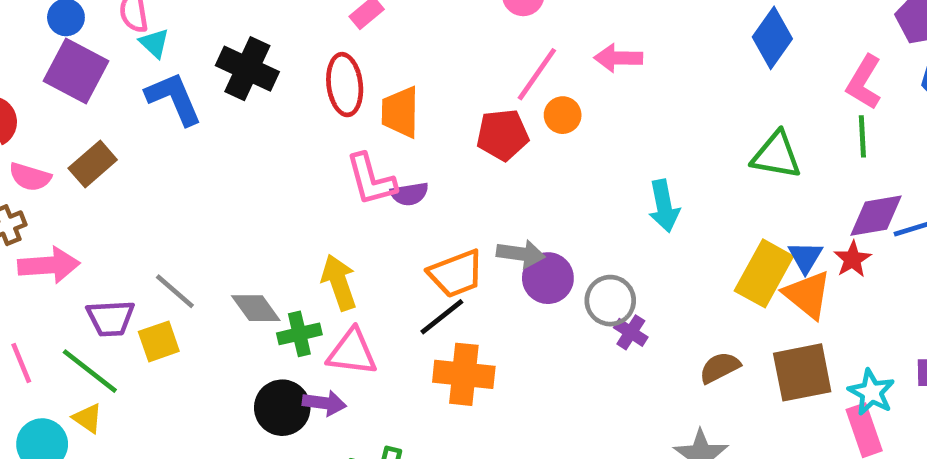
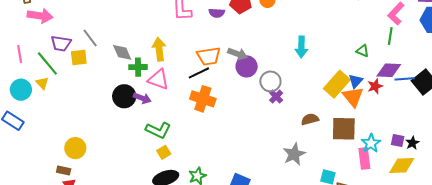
green triangle: (776, 155) -> (363, 51), moved, size x0.6
purple semicircle: (409, 194) -> (217, 13), moved

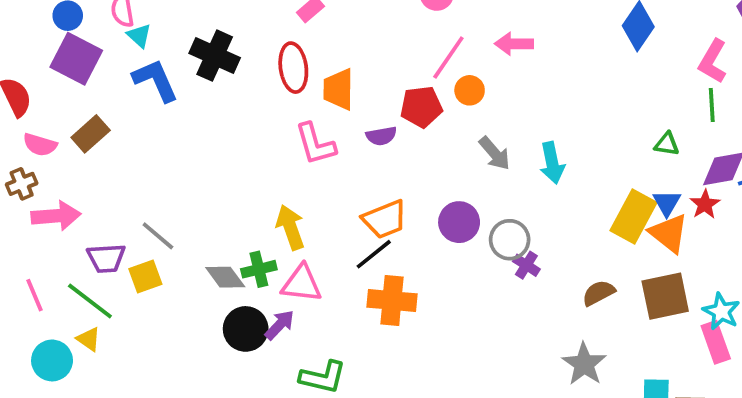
gray diamond: (122, 52) -> (225, 277), moved
gray arrow: (237, 54) -> (495, 153), moved, turned 42
purple arrow: (142, 98) -> (280, 325), turned -54

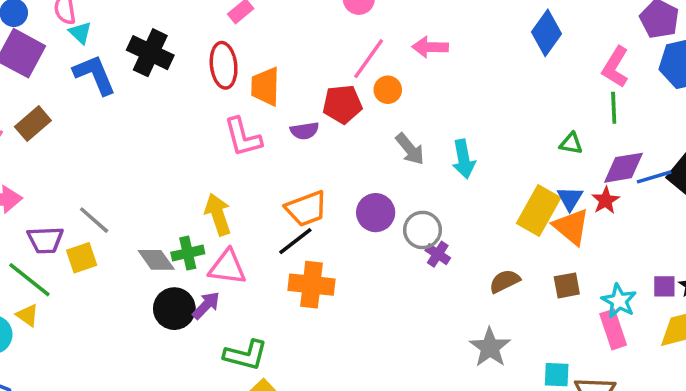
brown square: (665, 296) -> (567, 285), size x0.6

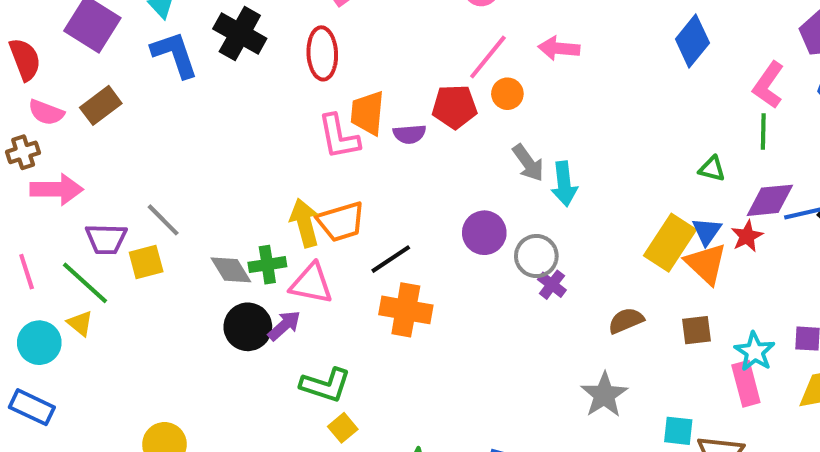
orange trapezoid: (265, 86) -> (368, 113), moved
cyan arrow: (464, 159) -> (564, 184), moved
orange trapezoid: (306, 209) -> (341, 222), moved

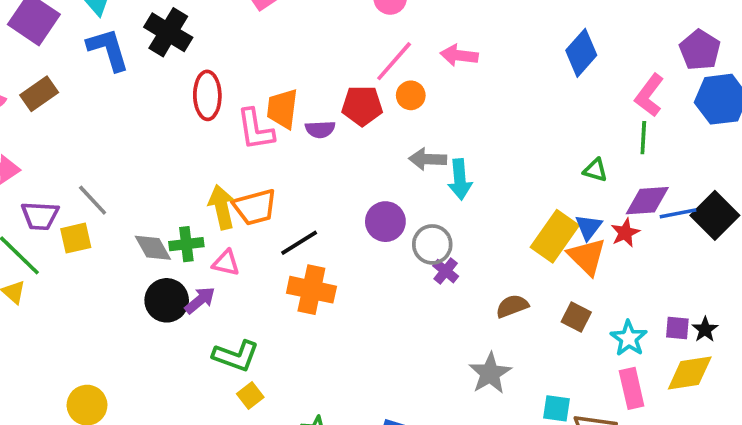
red ellipse: (322, 53) -> (207, 95), moved
gray arrow: (528, 163) -> (428, 159), turned 126
pink triangle: (311, 284) -> (226, 263), size x0.7
brown square: (697, 330) -> (576, 317), turned 32
pink rectangle: (746, 384) -> (632, 388), moved

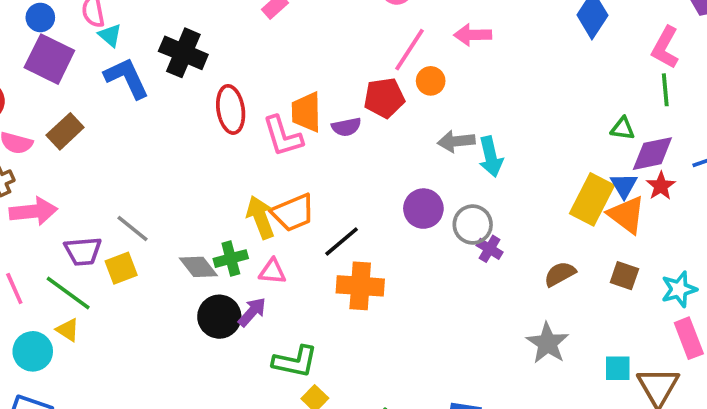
purple diamond: (647, 201) -> (652, 154), moved
cyan star: (629, 338) -> (679, 289), turned 30

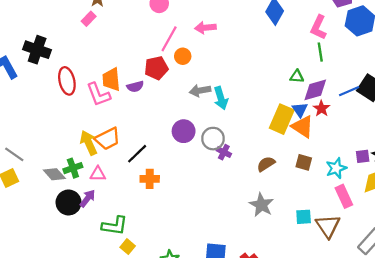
orange cross: (360, 286) -> (150, 179), size x0.7

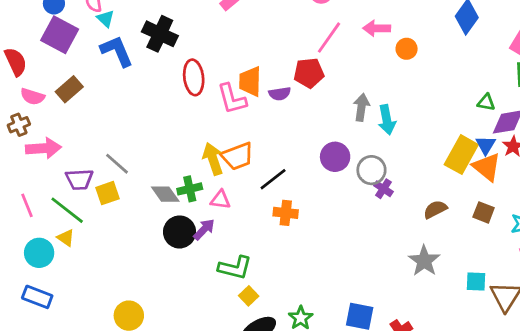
orange circle: (183, 56) -> (407, 49), moved
gray arrow: (200, 91) -> (361, 107), turned 102

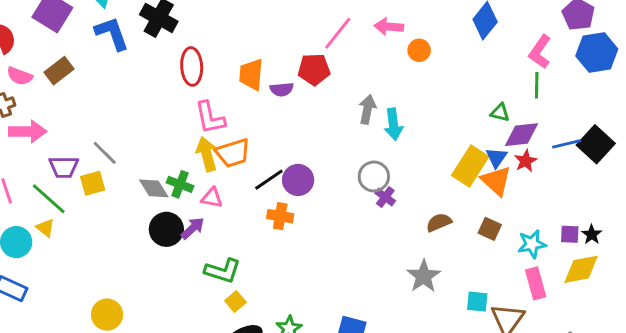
pink L-shape: (232, 99) -> (210, 118), moved
purple circle: (335, 157) -> (298, 180), moved
green cross: (190, 189) -> (180, 184), turned 30

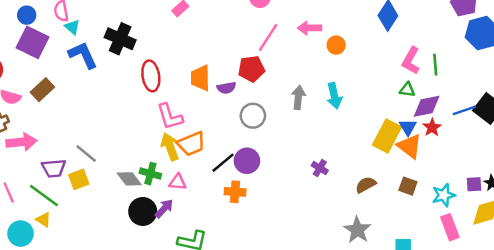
pink L-shape: (540, 52) -> (411, 61), moved
cyan arrow: (393, 124) -> (334, 96), moved
gray circle: (374, 176) -> (253, 116), moved

